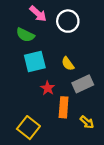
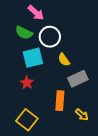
white circle: (68, 21) -> (50, 37), moved
red star: (48, 88) -> (27, 83), moved

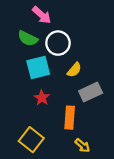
yellow semicircle: (64, 60) -> (74, 70), turned -104
red star: (27, 83) -> (42, 98), moved
yellow arrow: (82, 115) -> (82, 145), moved

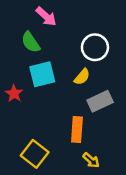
green semicircle: (28, 38) -> (31, 42), turned 30
white circle: (58, 43) -> (95, 47), moved
red star: (42, 98) -> (14, 94), moved

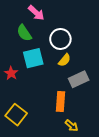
white circle: (95, 47) -> (60, 39), moved
yellow square: (35, 154) -> (16, 115), moved

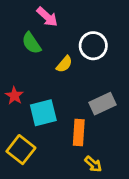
white circle: (60, 39) -> (93, 46), moved
cyan square: (33, 58) -> (43, 113), moved
yellow semicircle: (64, 60) -> (64, 64), moved

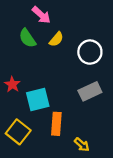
white circle: (93, 46) -> (90, 52), moved
yellow semicircle: (64, 64) -> (56, 39), moved
orange rectangle: (79, 132) -> (56, 124), moved

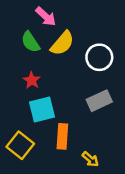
yellow semicircle: (56, 39) -> (62, 43), size x1.5
red star: (12, 84) -> (32, 80), moved

